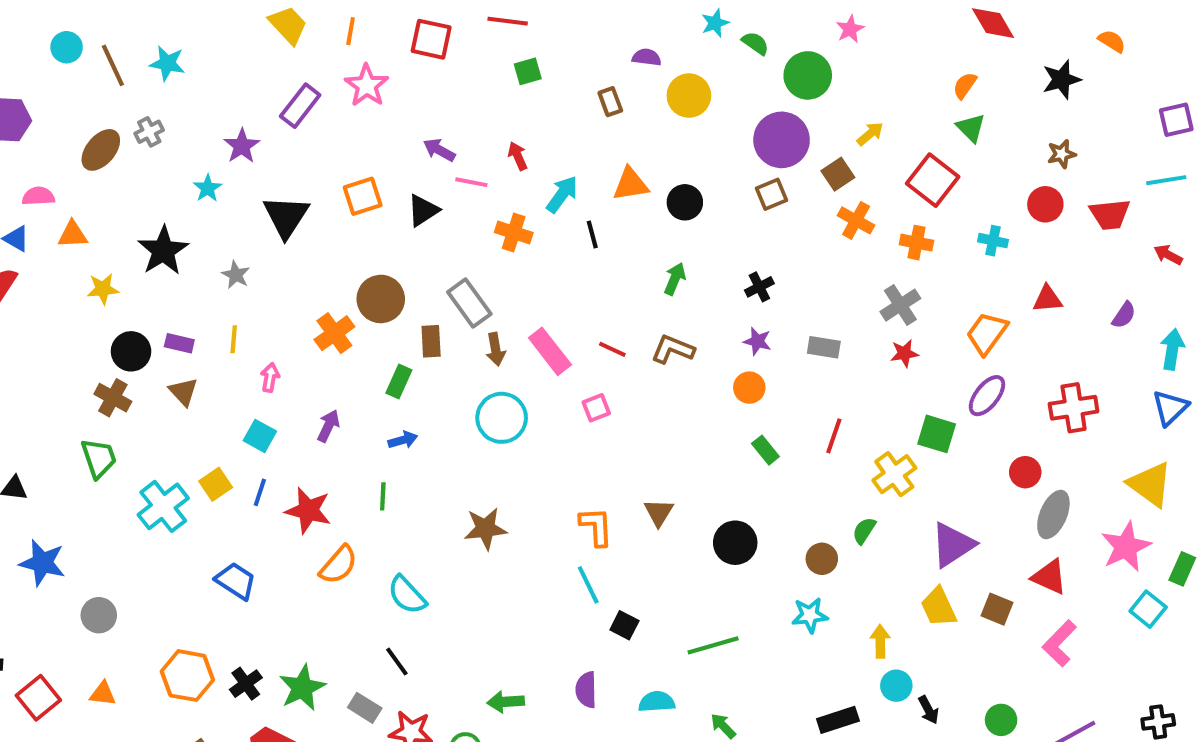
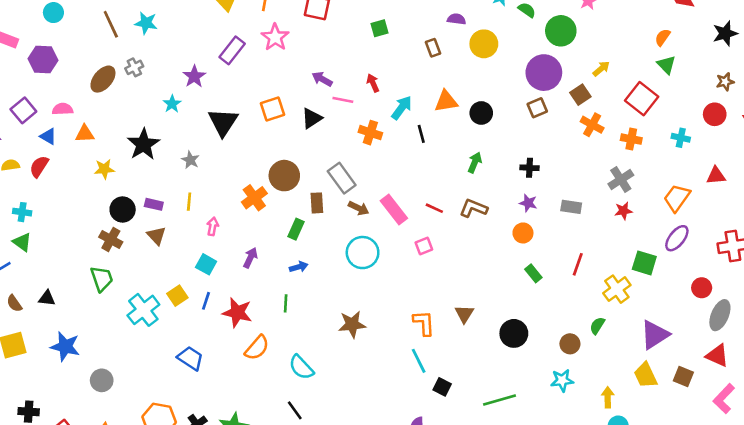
cyan circle: (67, 47) -> (53, 13), moved
black cross: (759, 287) -> (529, 168), turned 30
brown arrow: (496, 349) -> (359, 208), turned -54

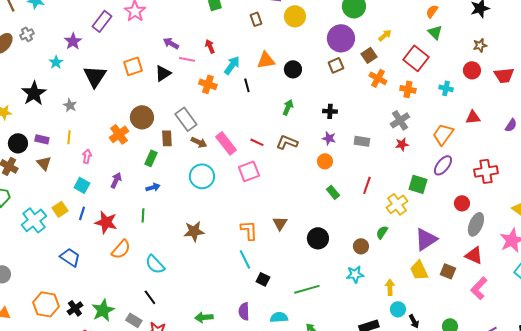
pink square: (424, 246) -> (249, 171), size x1.5

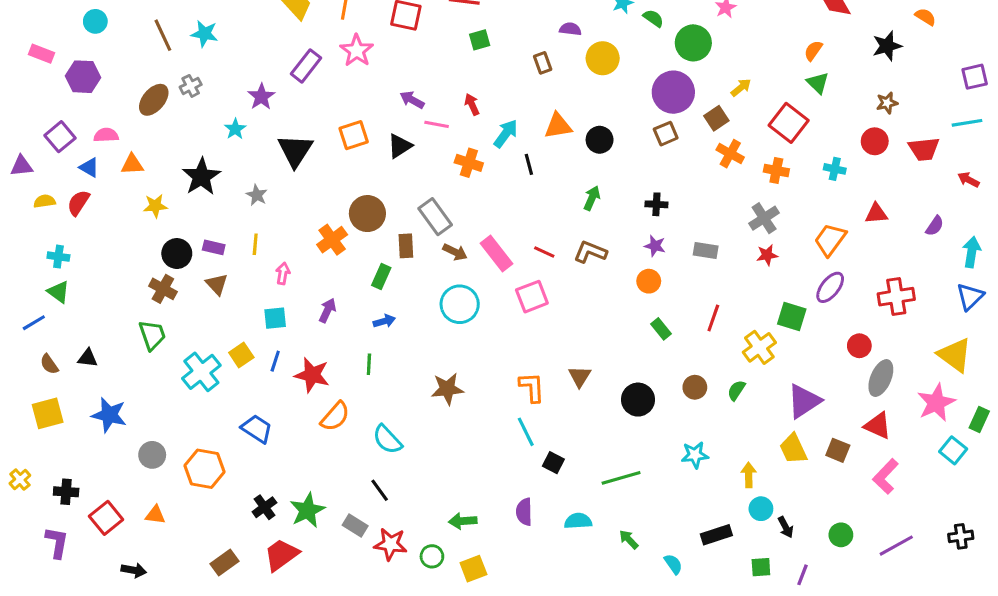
cyan square: (82, 185) -> (275, 318), turned -35
brown circle: (361, 246) -> (695, 387), moved
orange hexagon: (46, 304) -> (204, 469), moved

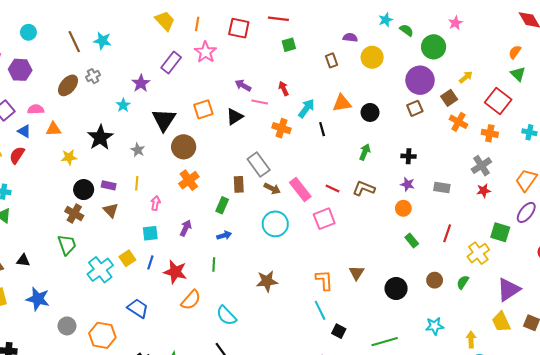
brown circle: (367, 214) -> (184, 147), moved

